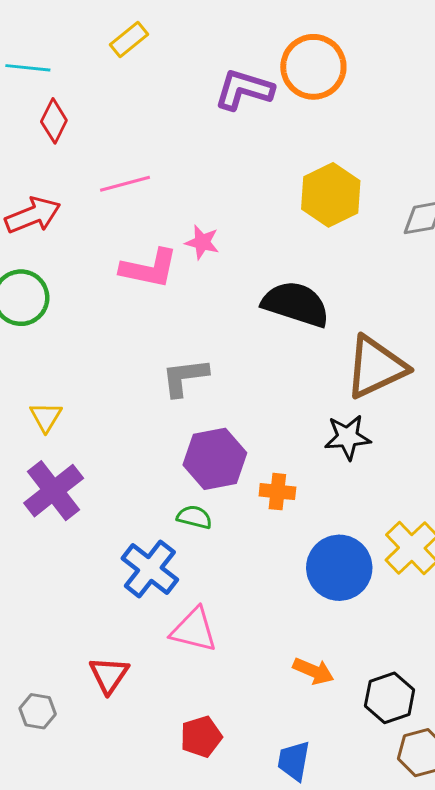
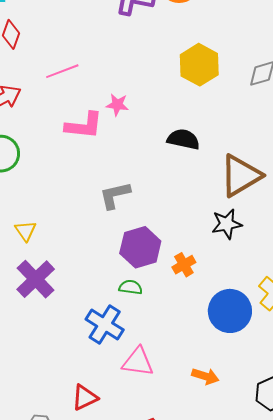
black semicircle: (296, 304) -> (183, 139), size x0.7
orange cross: (277, 492) -> (184, 265), turned -30
orange arrow: (313, 671) -> (205, 376), moved
red triangle: (109, 675) -> (85, 397), turned 36

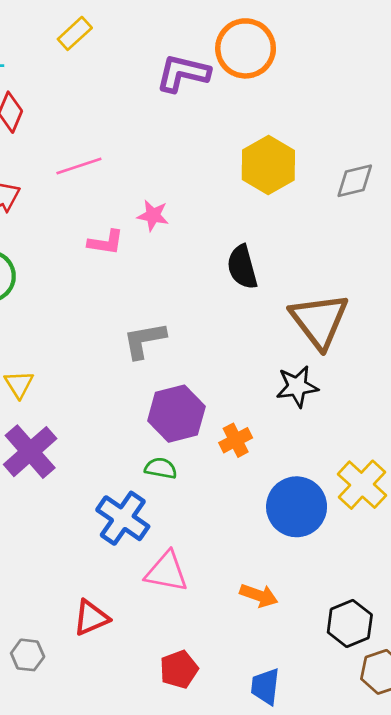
pink L-shape: (84, 126) -> (106, 242), size x0.7
black semicircle: (183, 139) -> (242, 267), turned -120
brown triangle: (241, 176) -> (319, 321), turned -39

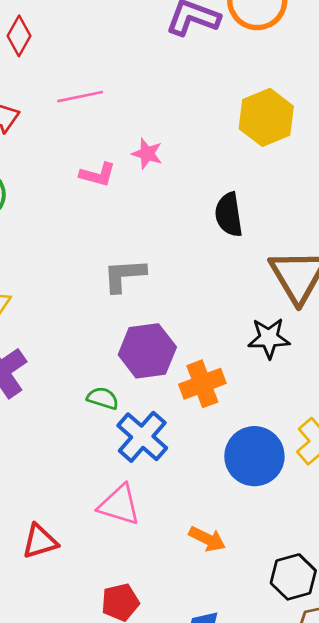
orange cross: (236, 440) -> (202, 384), size x1.4
green semicircle: (161, 468) -> (103, 398), moved
blue cross: (123, 518) -> (142, 437), moved

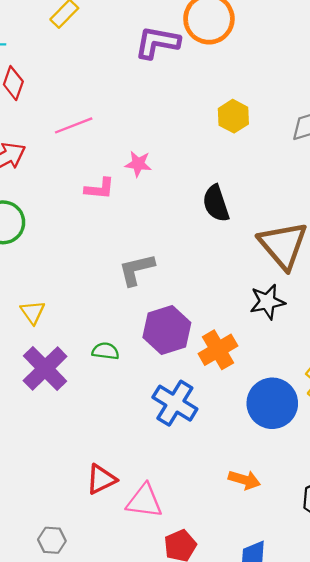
yellow hexagon: (266, 117) -> (233, 116), size x0.7
green semicircle: (103, 398) -> (106, 351), moved
pink triangle: (119, 505) -> (144, 501), moved
red triangle: (40, 541) -> (101, 479), moved

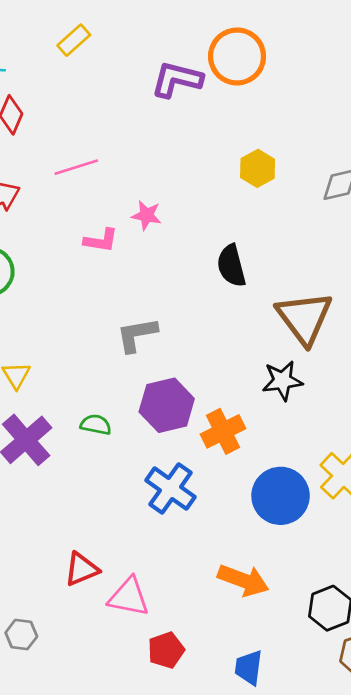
orange arrow: (244, 480) -> (243, 580), size x1.4

